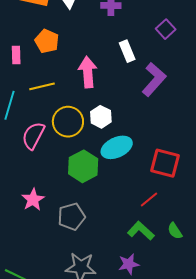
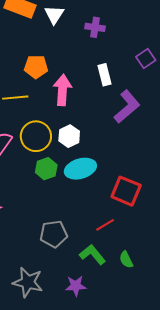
orange pentagon: (47, 41) -> (36, 67), moved, turned -30
green hexagon: (83, 166) -> (46, 169), moved, size x0.7
gray pentagon: (71, 217) -> (54, 234), moved

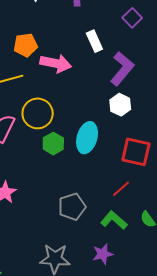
pink arrow: (62, 90) -> (56, 63), turned 108
white hexagon: (69, 136) -> (120, 105), moved
cyan ellipse: (80, 169) -> (87, 138), turned -48

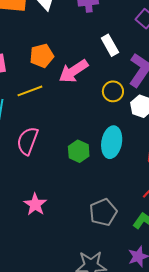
pink arrow: (56, 63) -> (73, 71), turned 140
yellow circle: (38, 113) -> (113, 91), moved, size x0.7

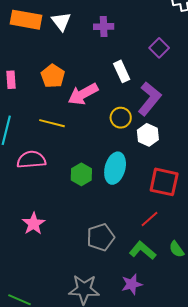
orange pentagon: (42, 56) -> (53, 76), turned -30
yellow line: (30, 91) -> (52, 123), moved, turned 30
pink semicircle: (27, 141) -> (31, 160), turned 60

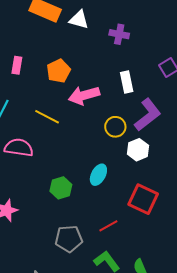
white triangle: (61, 21) -> (79, 20), turned -50
cyan ellipse: (115, 168) -> (98, 175), size x0.7
green hexagon: (81, 174) -> (61, 188), moved
red line: (149, 219) -> (108, 226), moved

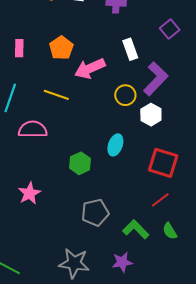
red line: (108, 226) -> (160, 200), moved

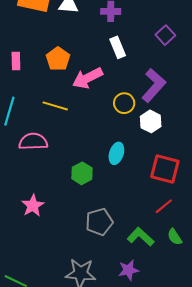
white rectangle: (130, 49) -> (118, 47), moved

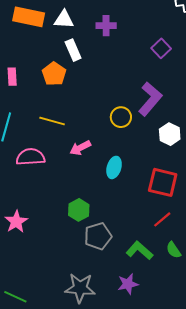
white rectangle: (118, 47) -> (73, 50), moved
pink arrow: (87, 78) -> (80, 148), moved, size x0.7
white hexagon: (151, 121) -> (170, 134), moved
green hexagon: (82, 173) -> (79, 210), moved
pink star: (33, 206) -> (16, 222), moved

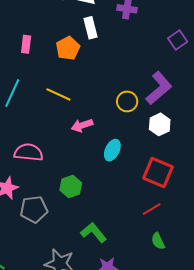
white hexagon: (170, 134) -> (160, 124), moved
pink semicircle: (31, 157) -> (29, 152), moved
gray pentagon: (98, 236) -> (34, 209), moved
green L-shape: (140, 250) -> (94, 232), moved

